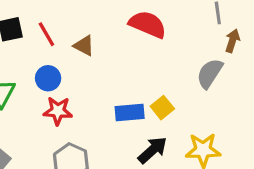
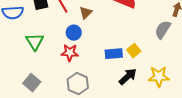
brown triangle: (84, 46) -> (86, 13), turned 48
blue circle: (48, 78) -> (74, 33), moved

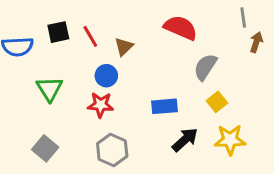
gray semicircle: (163, 30) -> (205, 67), moved
yellow square: (134, 51) -> (217, 102), moved

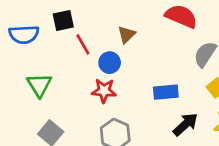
red line: (90, 36) -> (83, 44), moved
green triangle: (50, 89) -> (39, 85), moved

